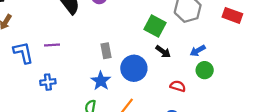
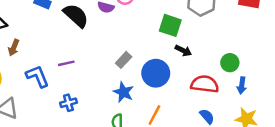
gray rectangle: (106, 51) -> (124, 60), turned 63
blue arrow: (198, 51) -> (242, 85), moved, turned -42
red semicircle: (178, 86) -> (205, 84), size x1.6

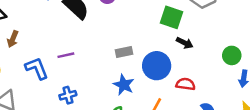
gray rectangle: (124, 60) -> (124, 52), turned 35
red semicircle: (205, 84) -> (185, 84), moved, size x0.7

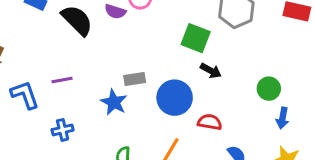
blue star: (124, 85) -> (114, 102), moved

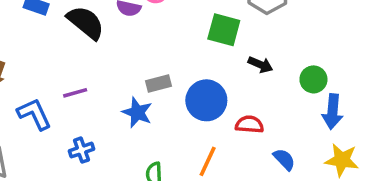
black arrow: (211, 71) -> (260, 65), moved
blue arrow: (283, 118) -> (332, 112), size x1.4

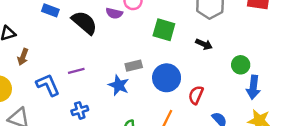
green square: (224, 30) -> (164, 30), moved
black arrow: (260, 65) -> (204, 44), moved
red semicircle: (249, 124) -> (196, 95), turned -72

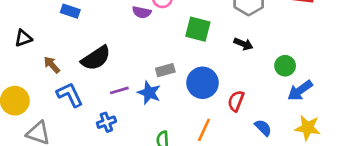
black semicircle: (84, 23) -> (96, 58), moved, turned 108
brown arrow: (23, 57) -> (52, 65), moved, turned 119
purple line: (76, 71) -> (119, 90), moved
blue arrow: (253, 87) -> (300, 90), turned 50

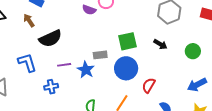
green square: (198, 29) -> (127, 41), moved, turned -36
brown arrow: (52, 65) -> (29, 20), moved
green circle: (285, 66) -> (193, 51), moved

